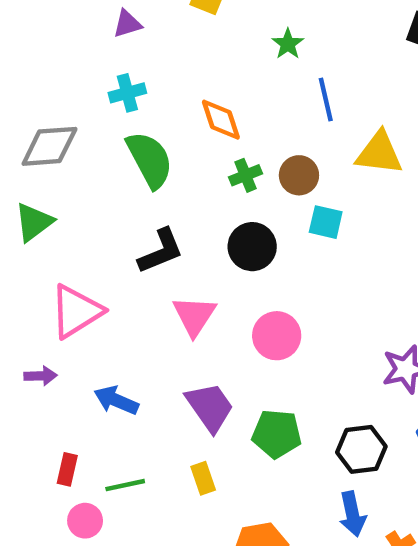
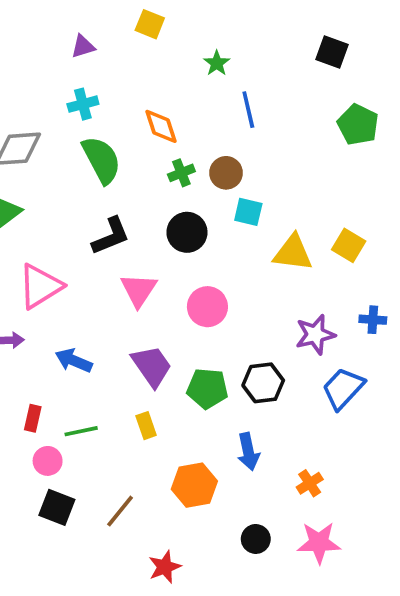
yellow triangle: (379, 153) -> (293, 253), moved
black hexagon: (361, 449) -> (263, 383), moved
blue arrow: (352, 514) -> (248, 452), moved

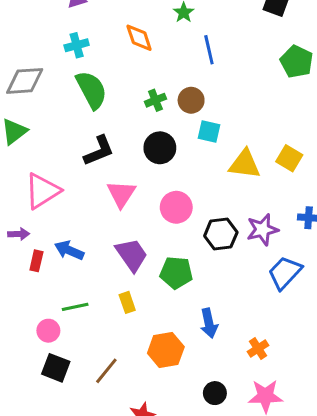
orange diamond: (161, 126) -> (139, 38), moved
black hexagon: (263, 383) -> (221, 234), moved
red rectangle: (33, 418) -> (36, 261), moved

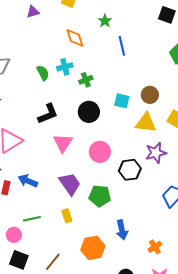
cyan cross: (77, 45) -> (65, 67), moved
green semicircle: (91, 90) -> (43, 73), size x0.6
brown circle: (191, 100) -> (150, 95), moved
purple star: (262, 230) -> (156, 153), moved

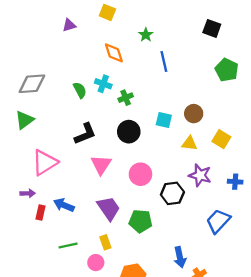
cyan cross: (65, 67) -> (103, 84), turned 35
yellow triangle: (146, 123) -> (189, 143), size x0.7
purple star: (156, 153) -> (200, 175), turned 30
blue arrow: (122, 230) -> (180, 257), moved
pink circle: (14, 235) -> (96, 263), moved

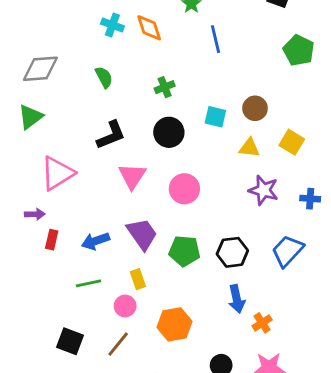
cyan cross: (103, 84) -> (112, 25), moved
black hexagon: (172, 193) -> (232, 252), moved
blue arrow: (64, 205) -> (95, 241), moved, turned -42

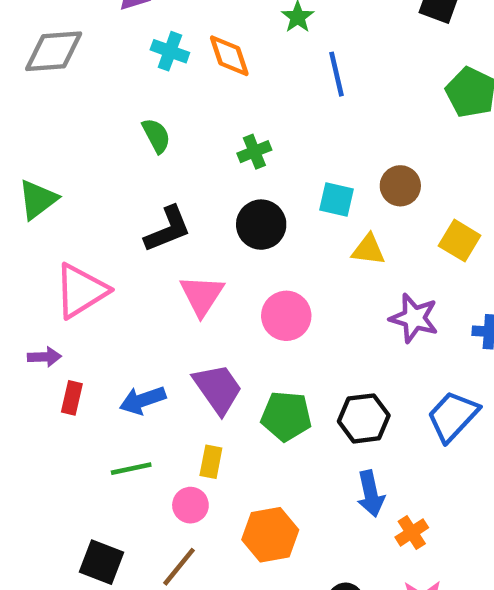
gray diamond: (40, 69) -> (54, 51), moved
yellow triangle: (249, 148) -> (368, 250), moved
yellow rectangle: (138, 279) -> (211, 462), turned 30

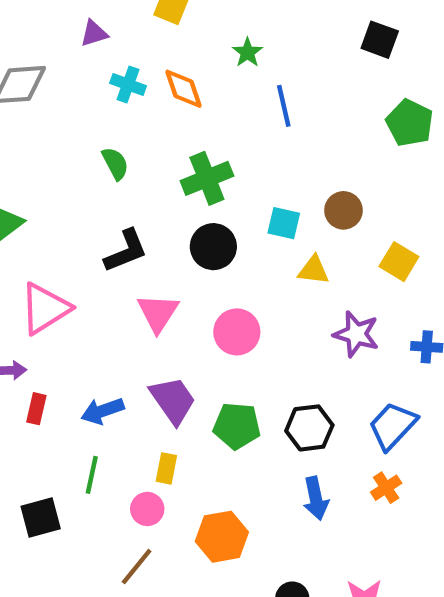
green cross: (254, 152) -> (207, 178), size x1.6
green line: (131, 469) -> (92, 475), turned -66
orange cross: (412, 532) -> (386, 488), moved
black square: (102, 562) -> (41, 518), moved, turned -36

